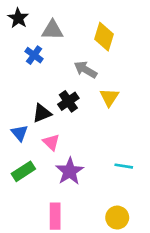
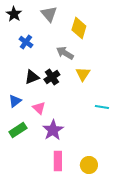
gray triangle: (52, 30) -> (49, 14), moved, turned 48
black triangle: (42, 113) -> (32, 77), moved
blue triangle: (19, 133) -> (15, 101), turned 32
cyan line: (124, 166) -> (102, 107), moved
pink rectangle: (55, 216) -> (58, 161), moved

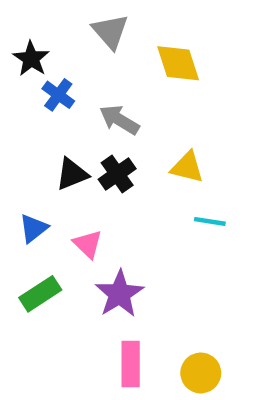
black star: (14, 14) -> (31, 59), moved
yellow diamond: (79, 28) -> (178, 63), turned -35
gray arrow: (65, 53) -> (119, 120), moved
yellow triangle: (83, 74) -> (187, 167), turned -49
cyan line: (102, 107) -> (210, 221), moved

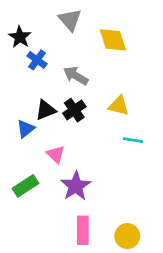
blue triangle: (33, 228) -> (26, 129), moved

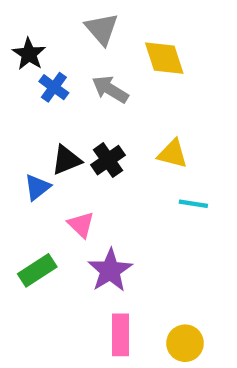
gray arrow: (76, 76) -> (110, 89), moved

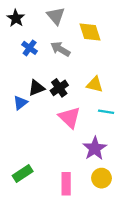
black star: (29, 54) -> (16, 18), moved
pink triangle: (81, 225) -> (70, 118), moved, size x1.5
green rectangle: (37, 270) -> (23, 174), moved
purple star: (110, 270) -> (95, 148), moved
yellow circle: (185, 343) -> (101, 178), moved

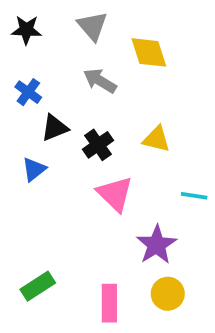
black star: (16, 18) -> (26, 30), turned -30
blue cross: (30, 48) -> (28, 92), moved
black triangle: (36, 88) -> (55, 128), moved
cyan line: (106, 112) -> (194, 196), moved

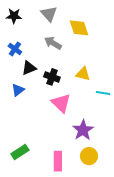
black cross: (98, 145) -> (52, 77), turned -35
cyan line: (194, 196) -> (103, 93), moved

